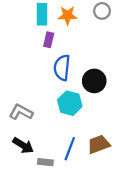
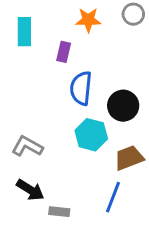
cyan rectangle: (42, 14) -> (24, 32), moved
brown trapezoid: (99, 144) -> (129, 158), moved
blue line: (70, 149) -> (113, 197), moved

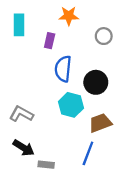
gray circle: (133, 14) -> (104, 36), moved

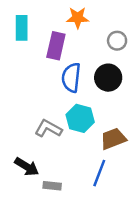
purple rectangle: (50, 41) -> (56, 46), size x1.5
black circle: (96, 82) -> (108, 78), moved
gray L-shape: (21, 114) -> (48, 129), moved

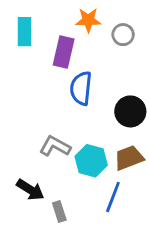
gray circle: (117, 41) -> (123, 35), moved
black circle: (108, 78) -> (130, 111), moved
cyan hexagon: (80, 118) -> (91, 161), moved
gray rectangle: (52, 186) -> (59, 211), turned 66

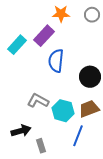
cyan rectangle: (24, 32) -> (17, 45), moved, turned 42
gray circle: (123, 35) -> (92, 15), moved
purple rectangle: (64, 52) -> (44, 36), turned 30
black arrow: (30, 190) -> (21, 131), turned -48

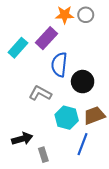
gray circle: (92, 15) -> (86, 15), moved
black circle: (90, 77) -> (83, 82), moved
gray L-shape: (38, 101) -> (40, 93), moved

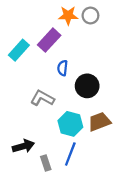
blue semicircle: (59, 65) -> (63, 68), size x0.6
blue line: (83, 144) -> (70, 154), moved

